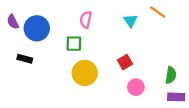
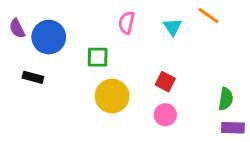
pink semicircle: (86, 20) -> (126, 23), moved
red square: (125, 62) -> (165, 82), turned -32
pink circle: (136, 87) -> (165, 115), moved

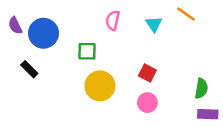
black rectangle: (33, 77) -> (29, 69), turned 30

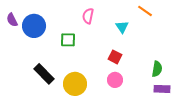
cyan triangle: (154, 24) -> (122, 27), moved
black rectangle: (29, 69) -> (44, 74), moved, size x1.5
yellow circle: (100, 86) -> (75, 84), moved

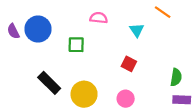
pink semicircle: (88, 16) -> (99, 18), turned 84
purple semicircle: (12, 20) -> (13, 31), moved
pink circle: (115, 80) -> (126, 99), moved

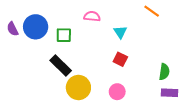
cyan triangle: (137, 30) -> (120, 32), moved
green square: (76, 45) -> (64, 35), moved
black rectangle: (49, 83) -> (61, 66), moved

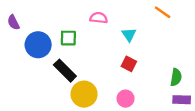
blue circle: (36, 27) -> (38, 45), moved
purple semicircle: (13, 29) -> (13, 22), moved

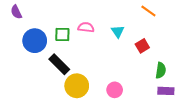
pink semicircle: (99, 18) -> (86, 27), moved
purple semicircle: (13, 22) -> (16, 12), moved
red square: (129, 64) -> (142, 46), moved, turned 32

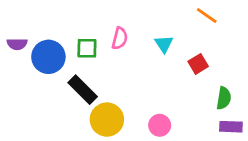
purple semicircle: (16, 12) -> (17, 44), moved, turned -64
pink semicircle: (86, 27) -> (120, 38), turned 98

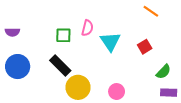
cyan triangle: (164, 44) -> (110, 42), moved, size x1.5
blue circle: (48, 57) -> (18, 67), moved
green semicircle: (224, 98) -> (163, 72), turned 35

